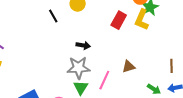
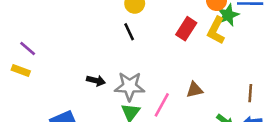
black line: (53, 16) -> (129, 32), moved
black arrow: (83, 45) -> (96, 81), moved

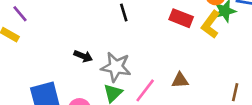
red rectangle: (186, 29) -> (181, 18), turned 70

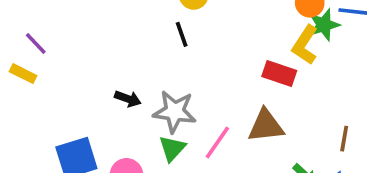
red rectangle: (181, 18) -> (279, 74), moved
brown triangle: (180, 80) -> (266, 126), size x1.5

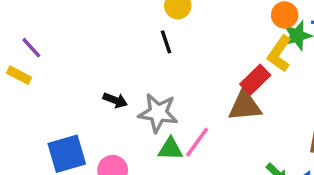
red rectangle: (279, 74) -> (255, 80), turned -64
brown triangle: (266, 126) -> (245, 106), moved
green triangle: (172, 148) -> (170, 149), moved, turned 48

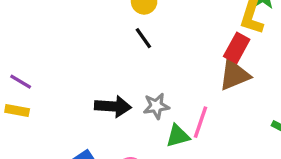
black arrow: (115, 100) -> (113, 106), size x1.5
gray star: (158, 113) -> (156, 106), size x0.7

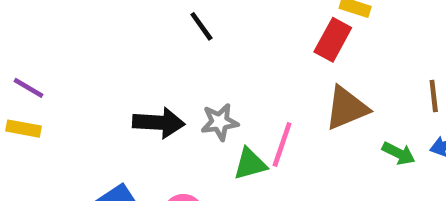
brown triangle: (234, 75) -> (346, 108), moved

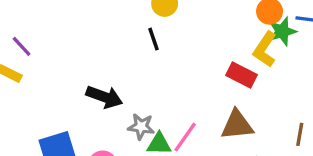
red rectangle: (333, 40) -> (242, 75), turned 72
gray star: (220, 122) -> (141, 127), moved

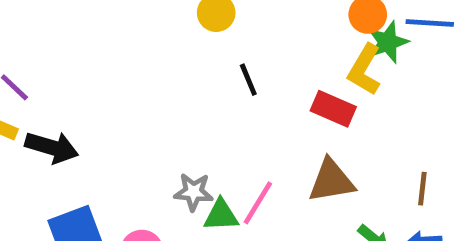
black line: (154, 39) -> (248, 80), moved
black arrow: (104, 97) -> (52, 147), moved

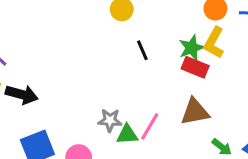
green star: (388, 42) -> (192, 48), moved

